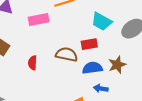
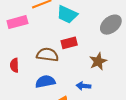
cyan trapezoid: (102, 21) -> (67, 14), moved
blue semicircle: (92, 68) -> (45, 82), moved

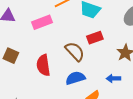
brown semicircle: (47, 55) -> (75, 51), turned 45
red semicircle: (14, 65) -> (43, 65), size x1.5

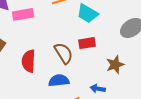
pink rectangle: (42, 22) -> (23, 14), moved

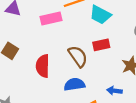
pink rectangle: (23, 14) -> (51, 18), moved

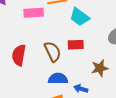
blue semicircle: (74, 84) -> (58, 79), moved

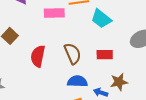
red rectangle: (76, 45) -> (105, 55), moved
brown star: (100, 68) -> (119, 82), moved

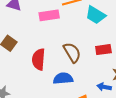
blue semicircle: (77, 81) -> (63, 78), moved

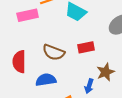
brown semicircle: (72, 52) -> (54, 52), turned 145
blue arrow: (104, 87) -> (89, 86), turned -80

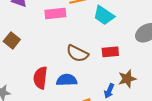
red semicircle: (19, 62) -> (40, 78), moved

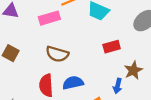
brown semicircle: (77, 53) -> (57, 54), moved

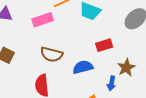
blue semicircle: (73, 83) -> (83, 67), moved

